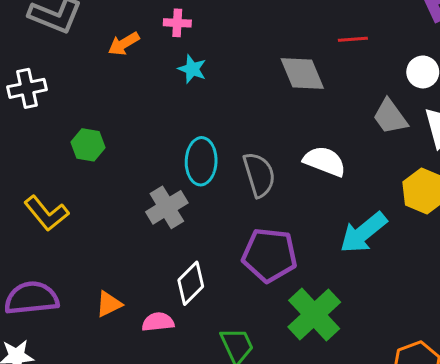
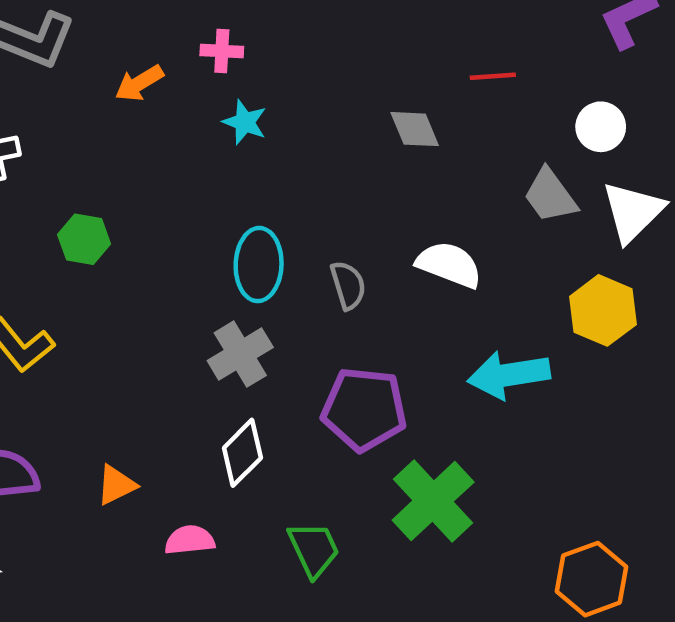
gray diamond: (302, 73) -> (415, 129), size x0.7
gray semicircle: (259, 175) -> (348, 285), size x0.7
gray cross: (167, 207) -> (240, 354), moved
cyan arrow: (363, 233) -> (509, 375), turned 30
pink semicircle: (158, 322) -> (190, 540), moved

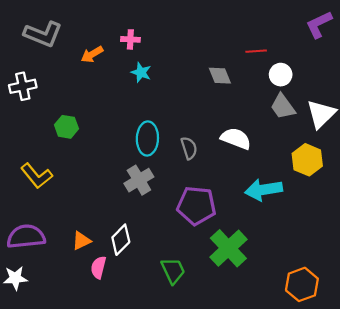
white circle: (601, 127) -> (281, 75), moved
white diamond: (242, 453) -> (121, 240), moved
pink semicircle: (190, 540) -> (98, 267), moved, turned -70

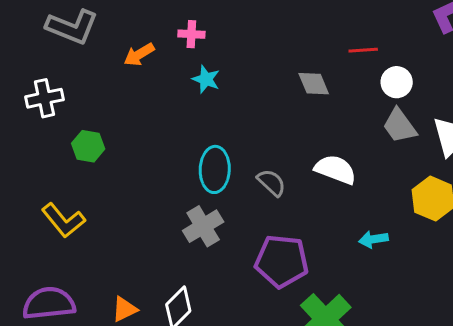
green hexagon: (66, 127) -> (88, 146), moved
gray semicircle: (189, 148) -> (271, 183), turned -30
cyan arrow: (264, 190) -> (373, 239), size x0.6

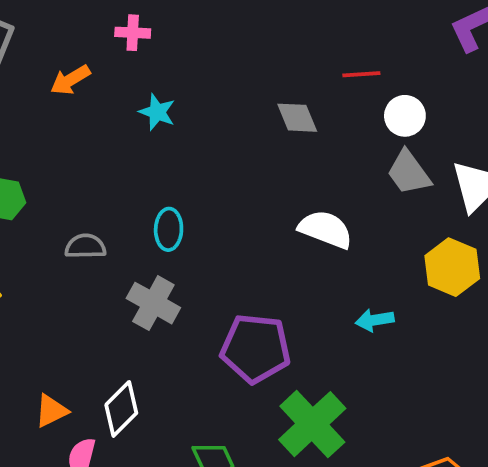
pink cross: (191, 34) -> (133, 33), moved
cyan ellipse: (215, 169) -> (169, 229), size x0.7
gray semicircle: (271, 183) -> (85, 246), moved, turned -44
gray cross: (203, 226) -> (153, 303), turned -30

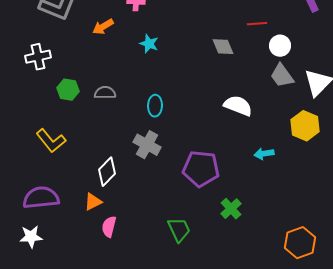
gray semicircle: (85, 246) -> (105, 93), moved
white diamond: (121, 409) -> (107, 172), moved
green cross: (312, 424) -> (231, 209), size x0.6

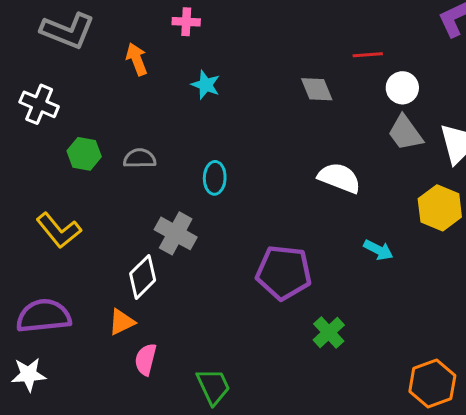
orange arrow: (103, 27) -> (137, 59), turned 100
white cross: (38, 57) -> (39, 104), turned 35
gray cross: (147, 145) -> (176, 233), moved
cyan arrow: (264, 154) -> (378, 250), turned -144
green trapezoid: (179, 230) -> (213, 386), moved

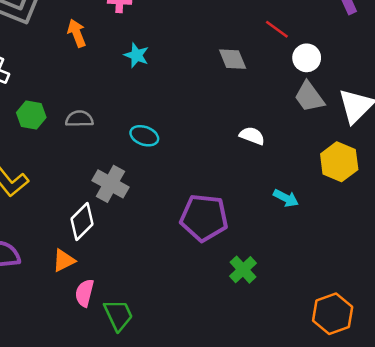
red line: (368, 55) -> (277, 29), turned 40
cyan ellipse: (215, 178) -> (144, 136), turned -72
white semicircle: (339, 178) -> (252, 136), size x0.7
green trapezoid: (213, 386) -> (118, 315), moved

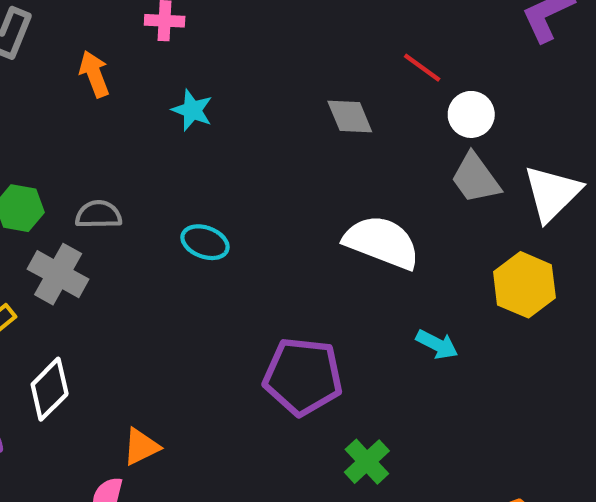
white semicircle: (252, 136) -> (382, 242), size x1.8
gray cross: (111, 184) -> (58, 274), moved
white diamond: (82, 222) -> (50, 389), moved
orange triangle: (64, 260) -> (141, 447), moved

